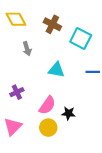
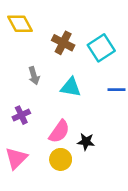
brown cross: (52, 24) -> (63, 43), moved
cyan square: (81, 38) -> (101, 48), turned 30
gray arrow: (27, 49) -> (34, 76), moved

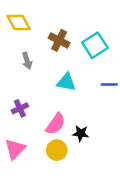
gray arrow: (34, 76) -> (27, 61), moved

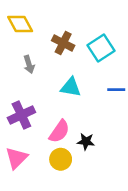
purple cross: (20, 108) -> (21, 115), size x1.5

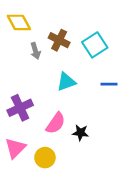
gray arrow: (29, 64) -> (35, 51), moved
cyan triangle: (71, 87) -> (66, 82), turned -30
yellow circle: (61, 159) -> (45, 158), moved

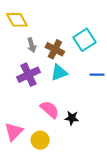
brown cross: (59, 40) -> (55, 49), moved
purple cross: (20, 108) -> (28, 75), moved
pink semicircle: (56, 123) -> (50, 110), turned -84

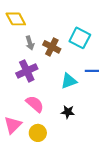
cyan square: (84, 40) -> (80, 38), turned -30
cyan triangle: (59, 73) -> (69, 81), moved
pink semicircle: (50, 110) -> (35, 104), moved

